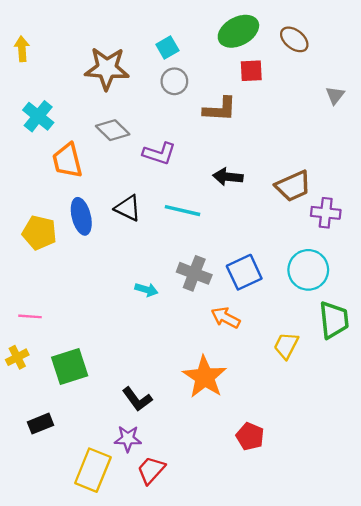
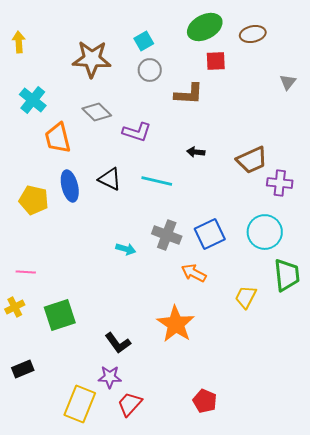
brown ellipse: (294, 39) -> (253, 34), turned -50
black arrow: (228, 177) -> (196, 152), size x0.7
black rectangle: (41, 424) -> (23, 369), moved
red pentagon: (250, 436) -> (205, 401), moved

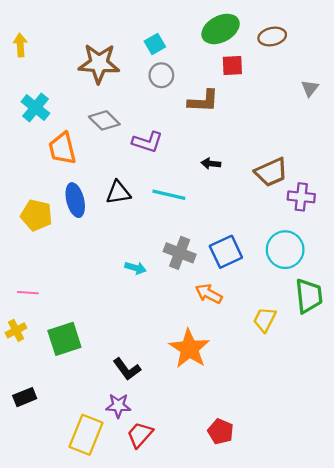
black triangle: (110, 179) -> (118, 193), turned -35

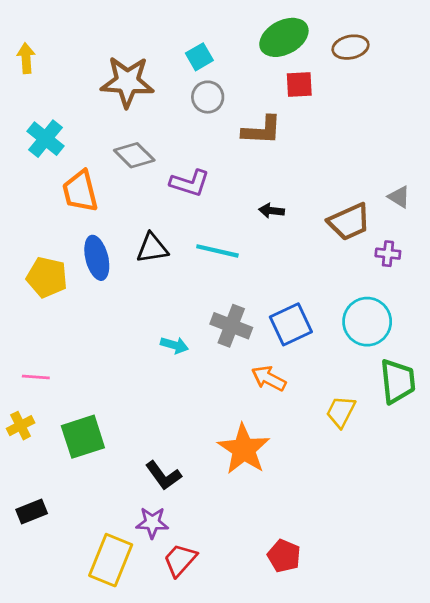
gray triangle: (310, 88) -> (399, 197), moved, turned -36
purple cross: (301, 197) -> (388, 254), size x0.7

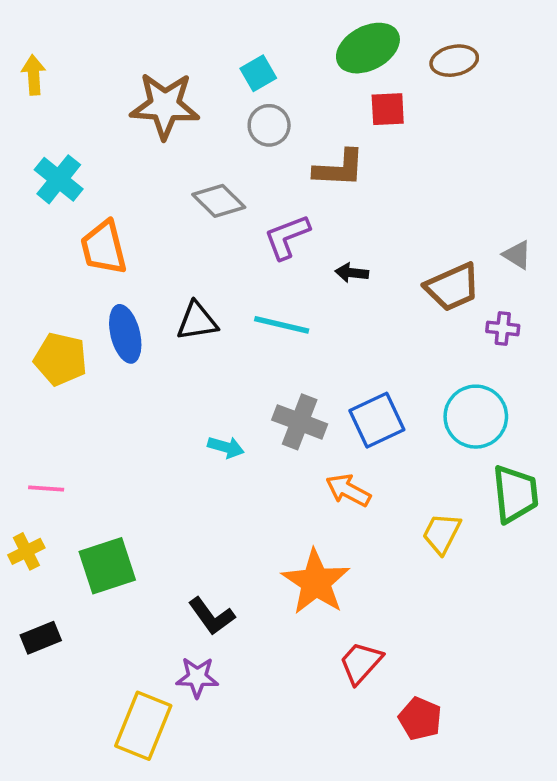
gray diamond: (134, 155) -> (219, 201), moved
purple L-shape: (190, 183) -> (287, 237), moved, turned 141
black rectangle: (32, 512) -> (41, 638), moved
red pentagon: (284, 556) -> (420, 719), moved
red trapezoid: (180, 560) -> (361, 663), moved

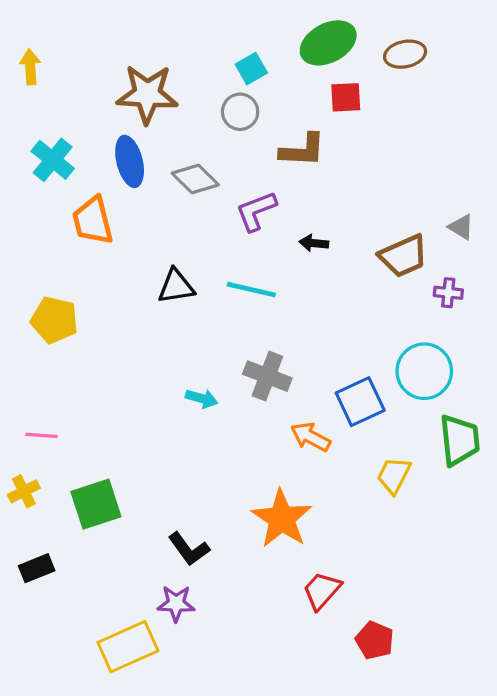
cyan square: (258, 73) -> (251, 69), moved
blue ellipse: (125, 334) -> (130, 161), moved
blue square: (377, 420) -> (360, 402), moved
yellow rectangle: (143, 726) -> (128, 647), turned 44

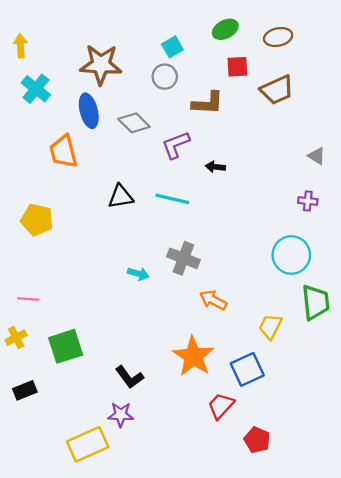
green ellipse: (328, 43) -> (225, 29), size x0.7
cyan cross: (53, 160) -> (36, 89), moved
brown trapezoid: (403, 256) -> (277, 90), moved
blue square: (360, 402) -> (247, 369), moved

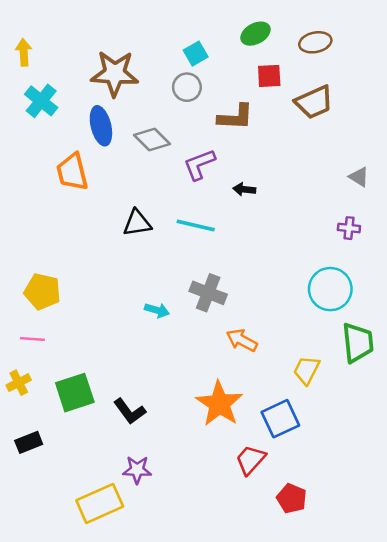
yellow pentagon: (37, 220) -> (42, 292), moved
black L-shape: (129, 377) -> (130, 411), moved

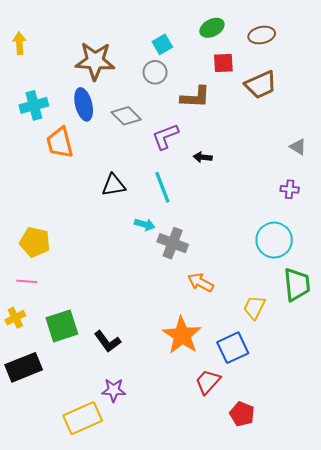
cyan cross: (41, 101) -> (34, 105), moved, turned 36
cyan line: (196, 226) -> (162, 187), turned 56
cyan arrow: (157, 310) -> (145, 224), moved
black rectangle: (29, 442) -> (24, 367), size x1.6

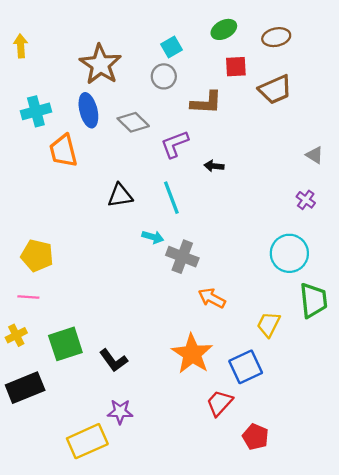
brown star: (95, 61) -> (100, 64), turned 30
purple cross: (290, 189) -> (306, 200), turned 30

